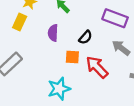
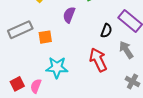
black semicircle: (85, 37) -> (106, 31), moved, turned -40
orange square: (72, 57) -> (45, 37), moved, turned -32

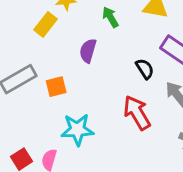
black semicircle: (106, 31) -> (145, 69), turned -48

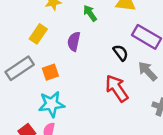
yellow rectangle: (45, 24) -> (38, 34), moved
cyan star: (77, 130) -> (51, 104), moved

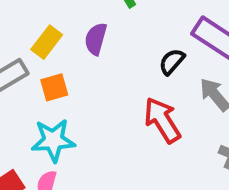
yellow rectangle: (38, 34) -> (47, 42), moved
black semicircle: (121, 53) -> (172, 62), turned -105

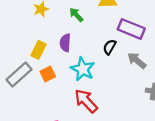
red arrow: (162, 120) -> (86, 101), moved
cyan star: (53, 140) -> (83, 69), moved, turned -30

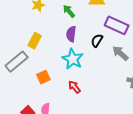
purple semicircle: (65, 43) -> (71, 34), moved
orange square: (48, 74) -> (43, 77), moved
red arrow: (86, 101) -> (74, 87), size x0.6

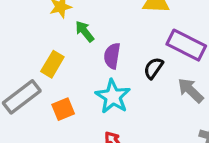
green arrow: (69, 11) -> (85, 31), moved
orange square: (43, 77) -> (63, 109), moved

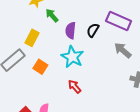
black semicircle: (153, 68) -> (93, 30), moved
orange square: (63, 109) -> (40, 67), turned -32

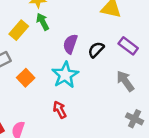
green arrow: (52, 15) -> (43, 22), moved
purple rectangle: (119, 21) -> (128, 46), size x0.7
yellow rectangle: (32, 38) -> (19, 30), moved

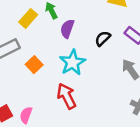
purple semicircle: (70, 44) -> (67, 29), moved
red arrow: (60, 110) -> (67, 96), size x1.5

